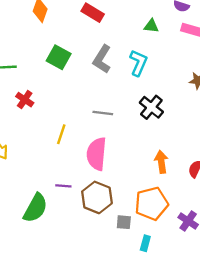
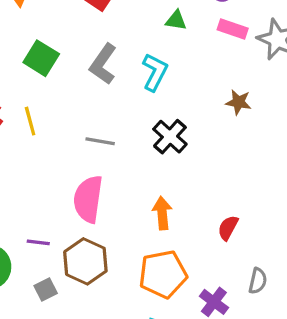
yellow line: (61, 134) -> (30, 121), moved, turned -36
orange arrow: (161, 162) -> (162, 213), moved
gray square: (124, 222) -> (46, 289), moved, turned -35

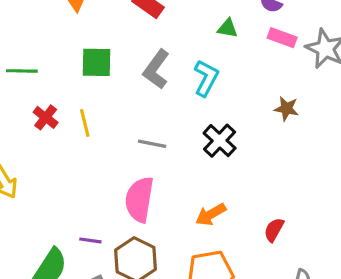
green square: (41, 58) -> (97, 62), turned -32
orange arrow: (162, 213) -> (211, 214), turned -116

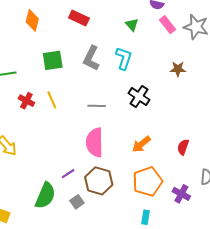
green triangle: (228, 28) -> (132, 25), turned 48
pink rectangle: (282, 38) -> (167, 25), turned 42
purple line: (90, 240) -> (68, 174), turned -32

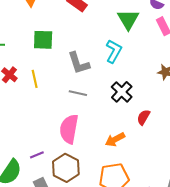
green triangle: (132, 25) -> (128, 19), size x1.6
gray L-shape: (91, 58) -> (79, 63), moved, turned -55
red semicircle: (183, 147) -> (143, 117), moved

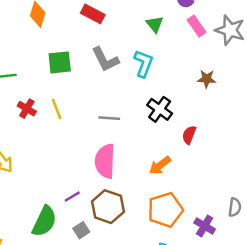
green triangle: (128, 19) -> (155, 24), size x0.7
gray L-shape: (79, 63) -> (105, 59), moved

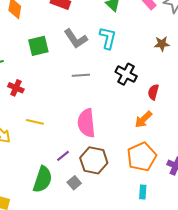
yellow line: (57, 109) -> (35, 122), moved, turned -48
gray line: (109, 118) -> (81, 75), moved
orange arrow: (160, 166) -> (143, 119), moved

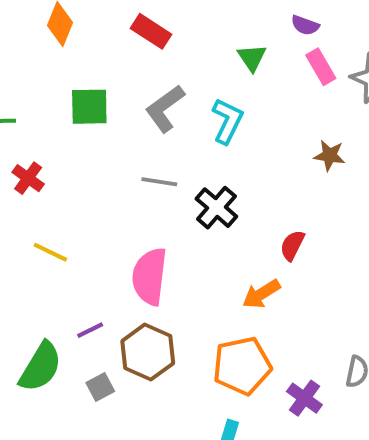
gray L-shape: (76, 39) -> (165, 109), turned 75
black cross: (126, 74) -> (216, 208), moved

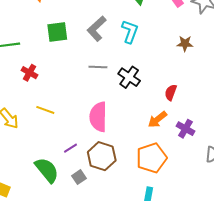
green semicircle: (40, 367) -> (47, 170), turned -64
purple cross: (304, 398) -> (185, 129), moved

